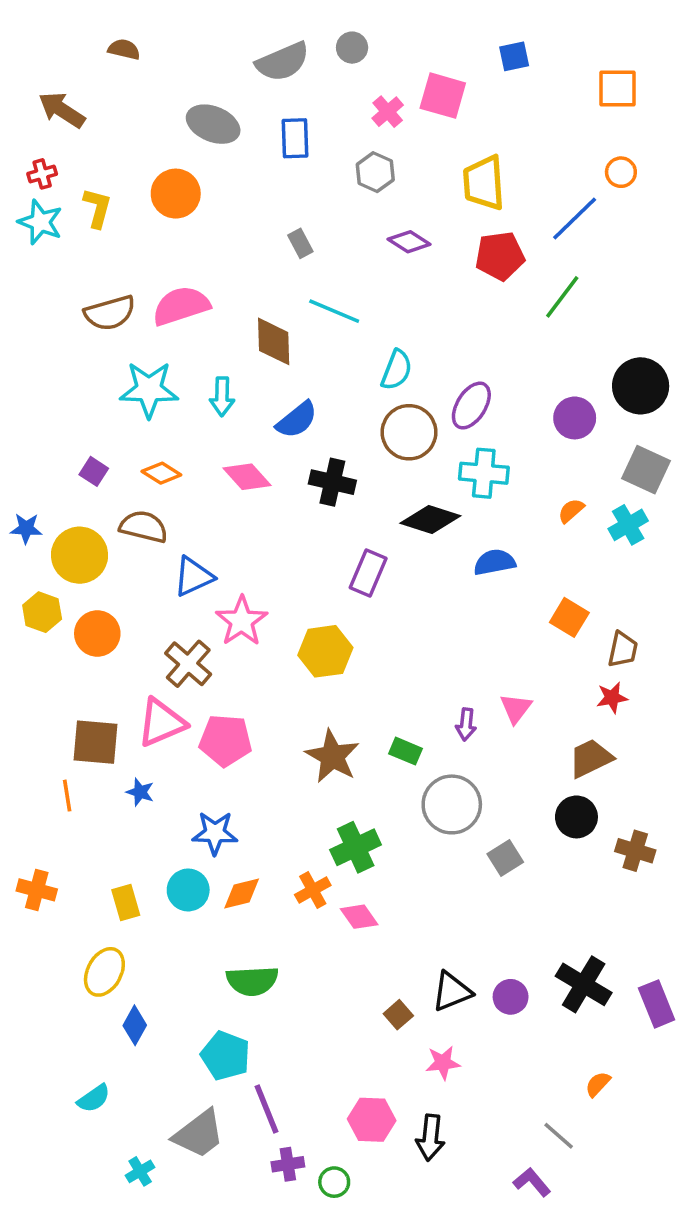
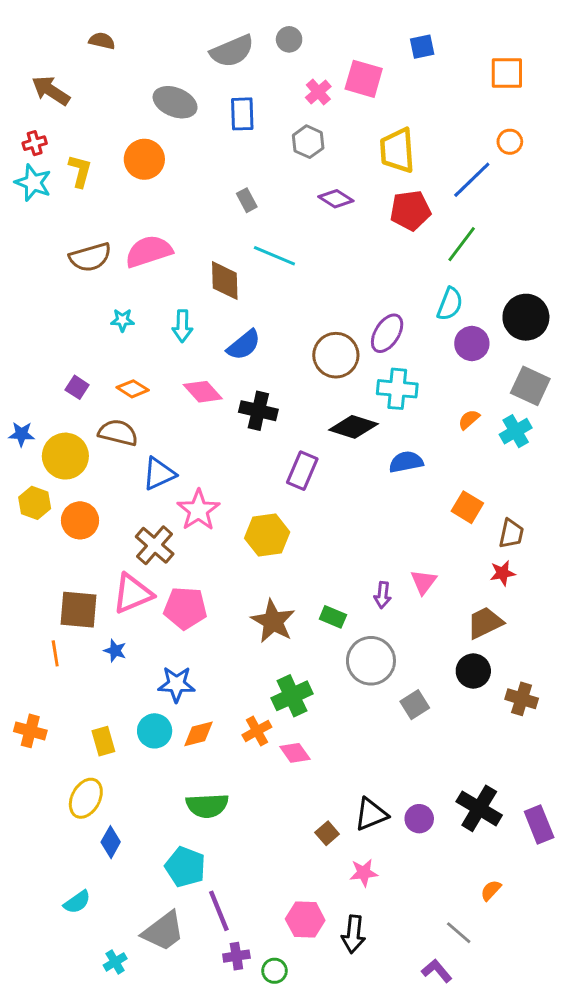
cyan semicircle: (397, 370) -> (450, 304), moved
cyan star: (149, 389) -> (122, 320), size x0.5
black cross: (332, 482) -> (258, 411), moved

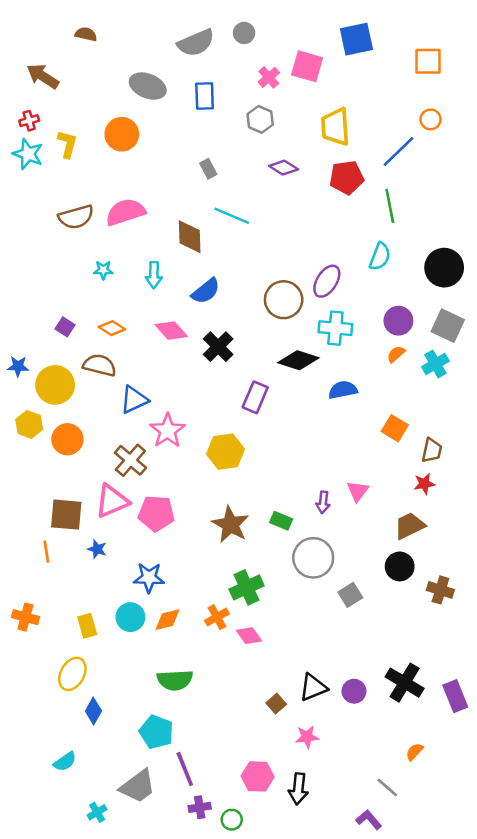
blue square: (422, 47) -> (356, 39), size x1.6
green line: (462, 244) -> (390, 206), turned -48
purple circle: (472, 343) -> (398, 321), moved
black cross: (258, 411) -> (218, 347), turned 32

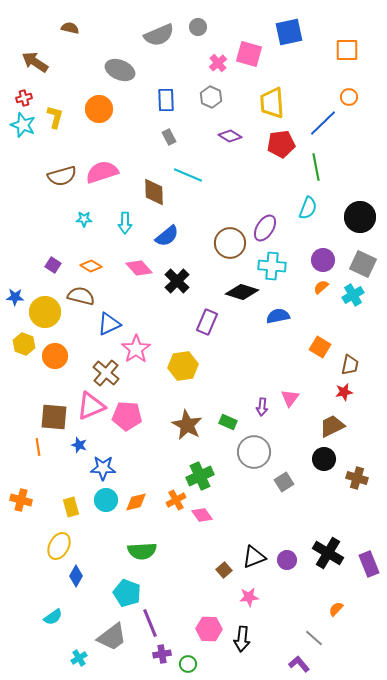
blue rectangle: (205, 96) -> (166, 100), moved
blue star: (149, 578) -> (103, 468), moved

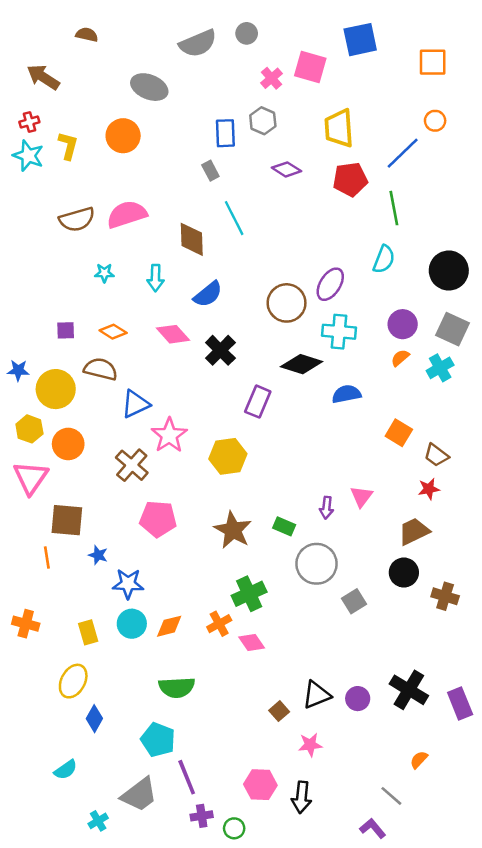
blue rectangle: (166, 100) -> (225, 133), moved
cyan line: (188, 175) -> (234, 218), turned 40
purple square: (53, 265) -> (66, 330), turned -35
brown trapezoid: (350, 365) -> (436, 455), turned 115
pink triangle: (91, 406) -> (31, 478), moved, turned -32

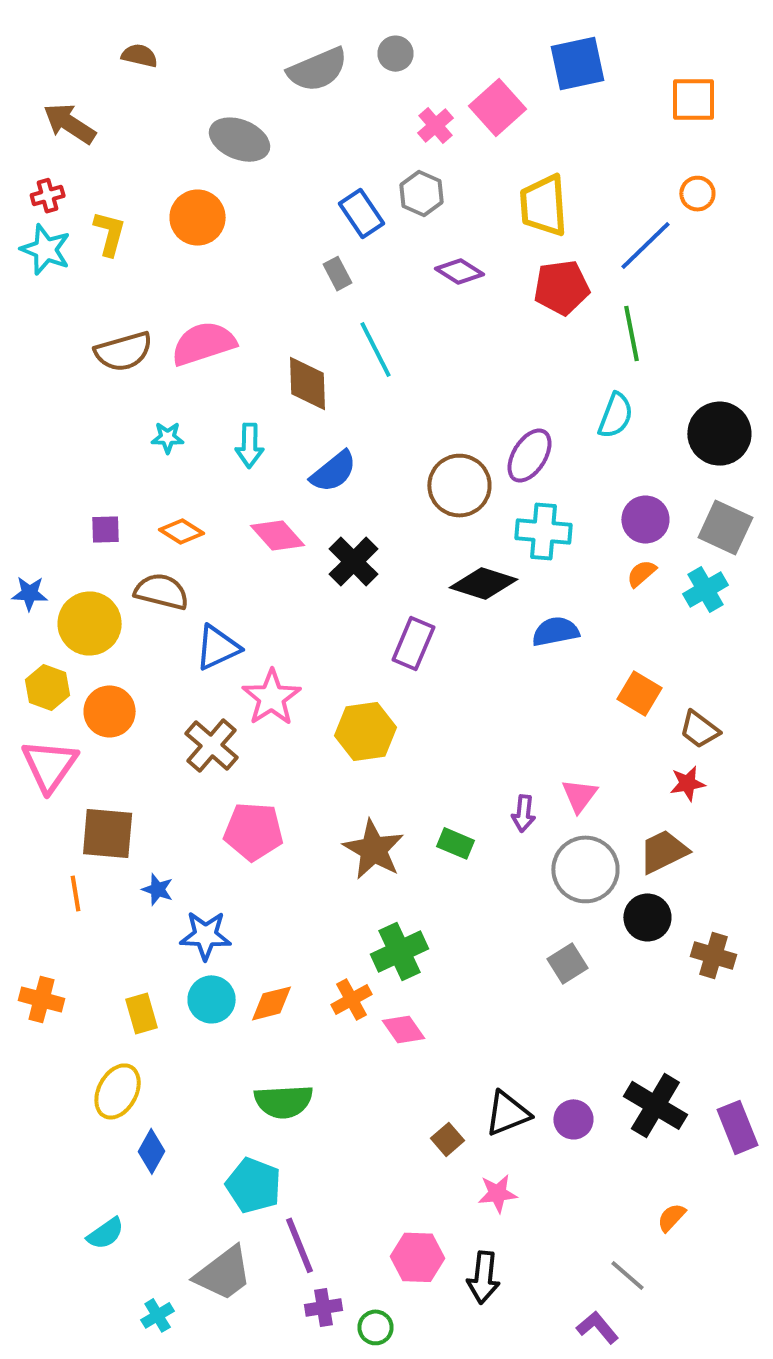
pink square: (310, 67) -> (497, 108), turned 32
blue rectangle: (225, 133) -> (362, 214), turned -32
gray circle: (317, 564) -> (585, 869), moved

